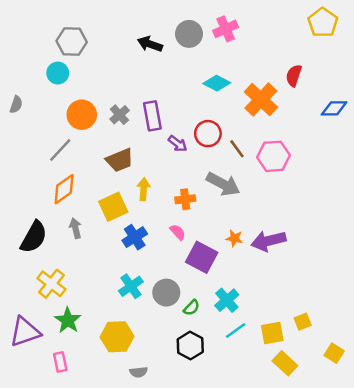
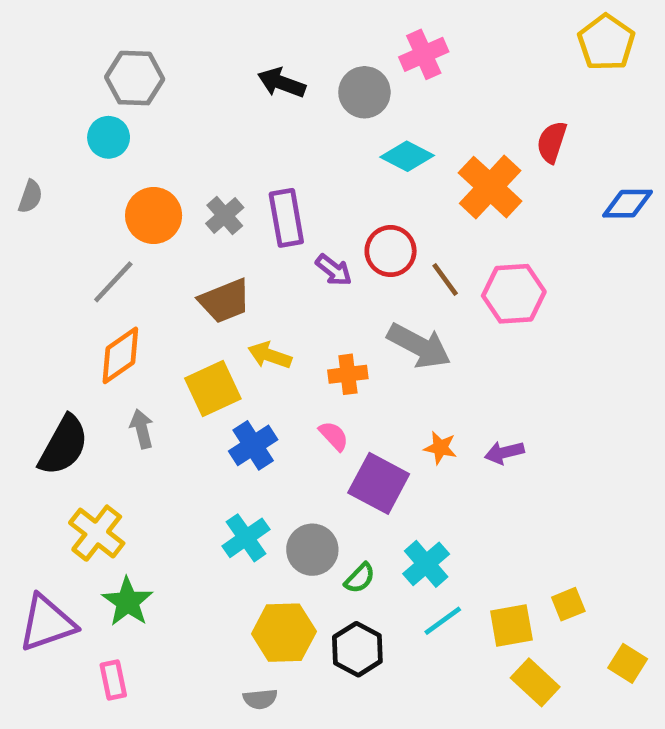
gray circle: (189, 34) -> (364, 92), moved
yellow arrow: (144, 189) -> (270, 355), turned -75
purple arrow: (268, 241) -> (504, 452), size x0.6
yellow hexagon: (117, 337) -> (284, 633), moved

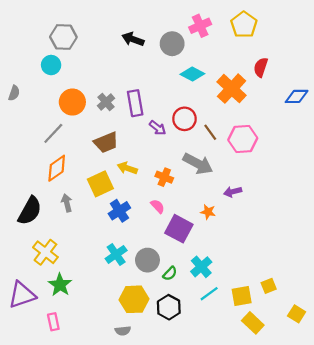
yellow pentagon: (606, 42) -> (244, 25), moved
orange cross: (348, 374) -> (164, 177), turned 30
purple arrow: (504, 452) -> (233, 192), moved

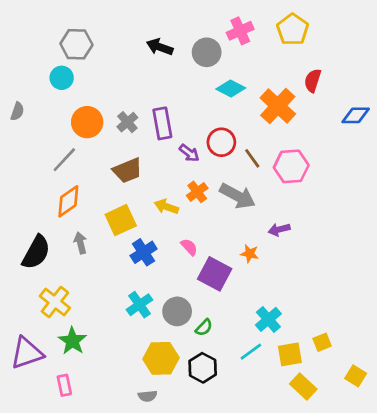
yellow arrow: (127, 168) -> (166, 207), moved
orange cross: (164, 177) -> (197, 192), moved, turned 30
cyan cross: (201, 267) -> (268, 319), moved

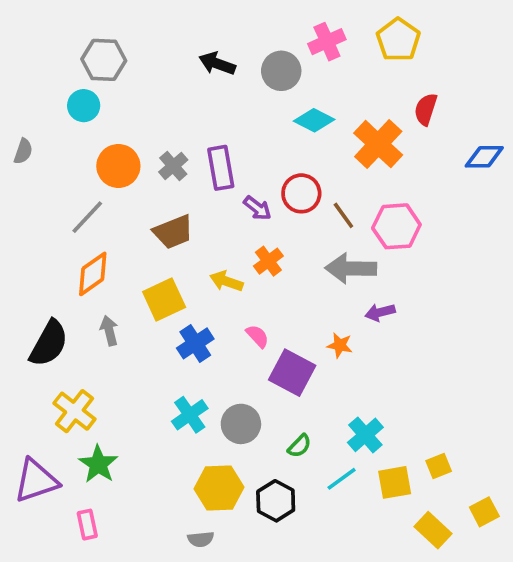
gray arrow: (238, 196) -> (351, 268), moved, turned 153
green semicircle: (204, 327) -> (299, 446), moved
yellow square: (356, 376) -> (484, 512), turned 30
yellow rectangle: (303, 387) -> (433, 530), moved

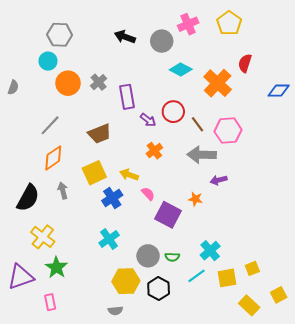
orange circle: (118, 166) -> (68, 83), moved
gray cross: (173, 166) -> (99, 82), moved
yellow arrow: (226, 281) -> (129, 175), moved
gray circle: (241, 424) -> (148, 256), moved
green semicircle: (299, 446) -> (172, 257), turned 48

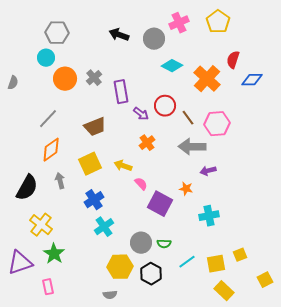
blue diamond: (279, 91) -> (252, 80), moved
blue cross: (112, 198) -> (94, 200), moved
cyan cross: (210, 251) -> (209, 216), moved, turned 30
yellow rectangle: (249, 305) -> (224, 291), moved

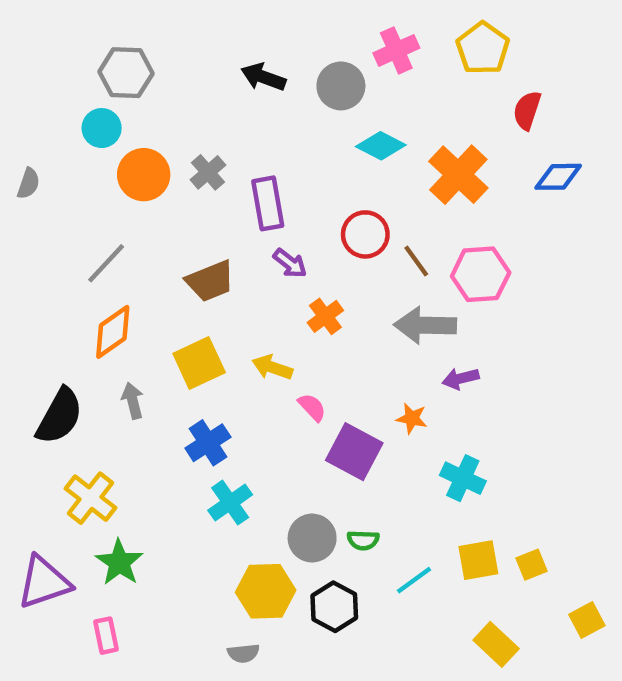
red semicircle: (233, 60) -> (527, 110), moved
purple arrow: (141, 114) -> (290, 263), moved
cyan cross: (209, 216) -> (463, 478), turned 36
yellow square: (216, 264) -> (478, 560), moved

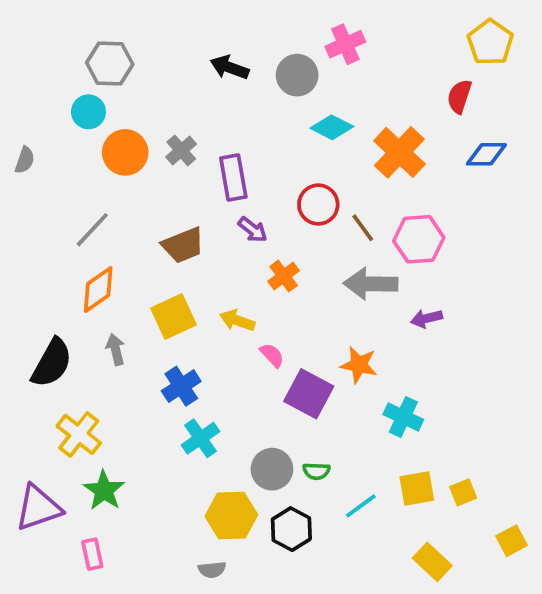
yellow pentagon: (483, 48) -> (490, 42), moved
purple arrow: (461, 378) -> (426, 318), moved
orange star: (412, 418) -> (359, 365), size x1.4

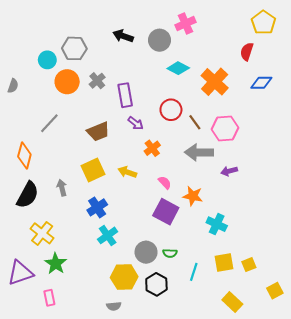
gray hexagon: (110, 64) -> (74, 48), moved
orange diamond: (98, 290) -> (24, 155), moved, turned -40
pink semicircle: (272, 355) -> (165, 182), moved
cyan line: (361, 506) -> (194, 272), turned -36

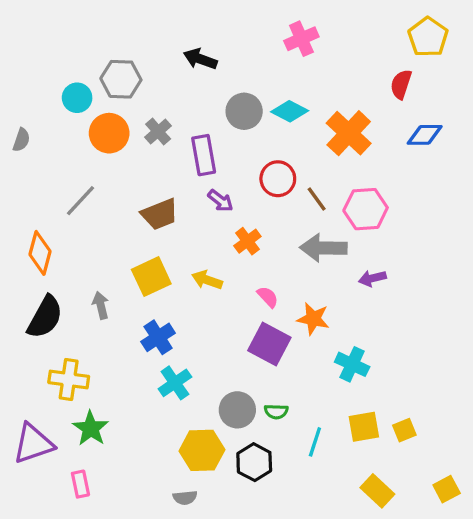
gray circle: (160, 40) -> (244, 111), moved
yellow cross: (42, 233) -> (69, 380), turned -30
yellow square: (275, 291) -> (447, 489), moved

